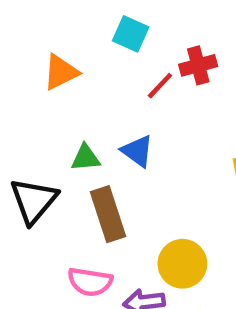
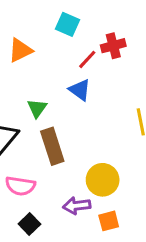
blue triangle: (137, 151) -> (80, 90), moved
green triangle: (86, 158) -> (37, 108), turned -50
pink semicircle: (90, 282) -> (20, 186), moved

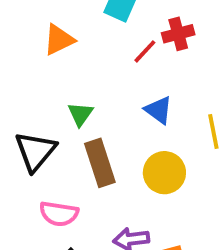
blue triangle: (80, 90) -> (159, 110), moved
yellow circle: (103, 180) -> (164, 173), moved

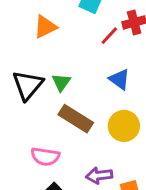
black triangle: (35, 151) -> (28, 85), moved
brown rectangle: (100, 163) -> (76, 119), turned -40

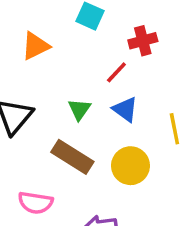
red line: (109, 36) -> (116, 72), moved
green triangle: (61, 82) -> (79, 109), moved

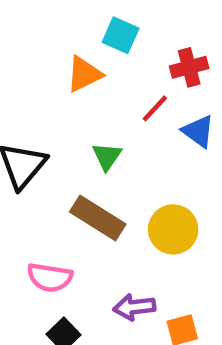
orange triangle: (35, 46) -> (84, 74), moved
blue triangle: (125, 109) -> (198, 131), moved

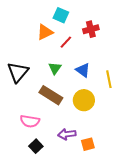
red line: (155, 108) -> (66, 42), moved
blue triangle: (198, 131) -> (83, 70), moved

